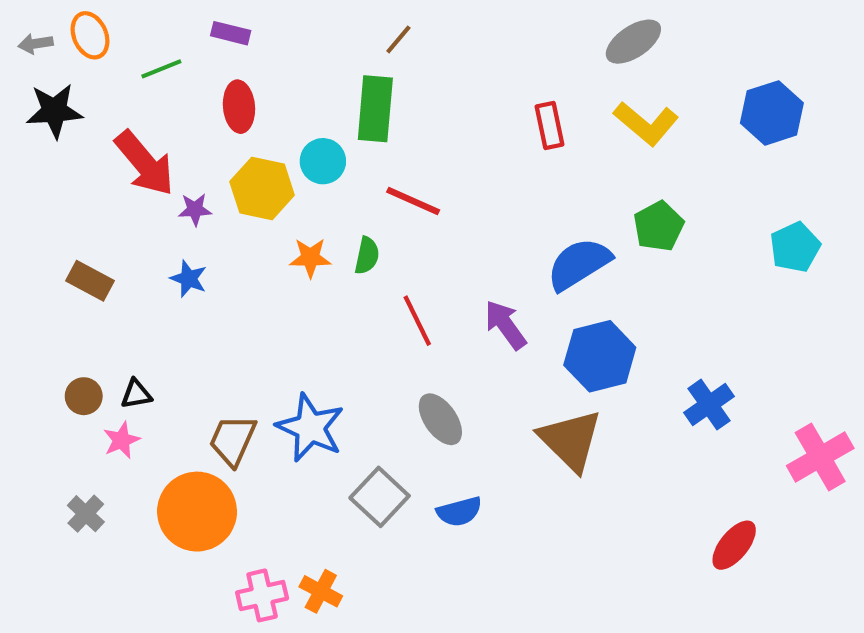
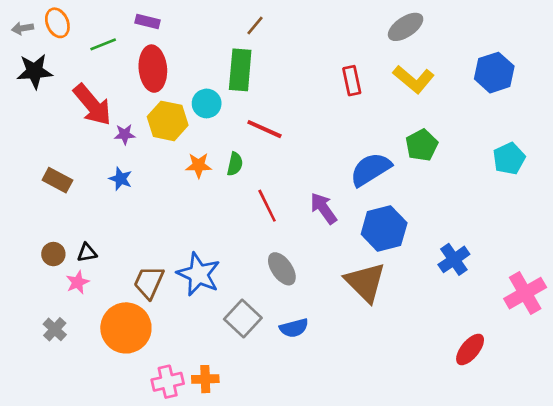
red ellipse: (239, 107) -> (153, 69), size x1.4
orange cross: (321, 591) -> (205, 379), turned -30

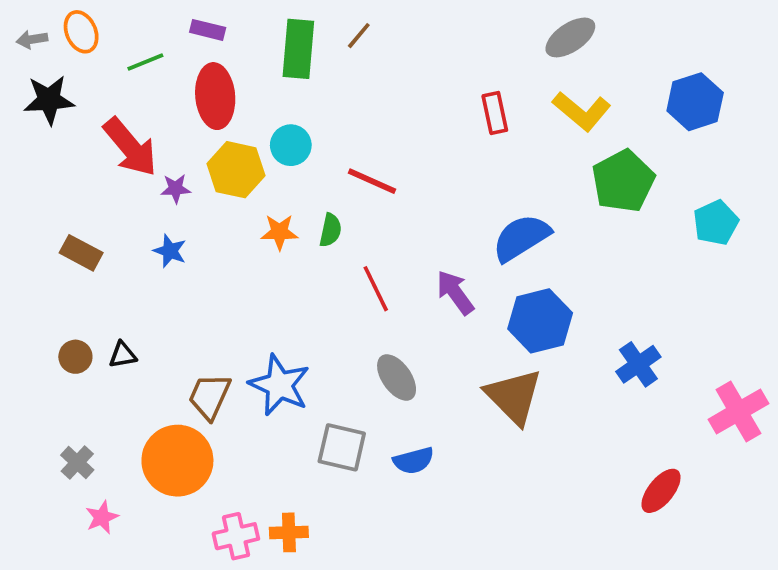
green rectangle: (240, 70) -> (298, 49), moved
green pentagon: (422, 145) -> (623, 181), moved, size x1.4
pink star: (78, 282) -> (102, 517), moved
gray square: (243, 319) -> (342, 447), turned -30

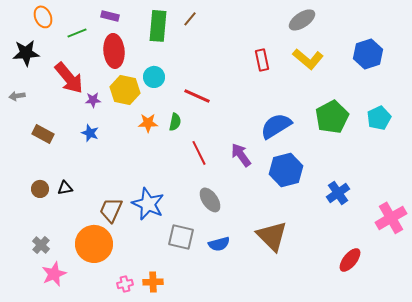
gray arrow: (32, 39) -> (17, 96), moved
green pentagon: (623, 181) -> (332, 117), moved
brown triangle: (514, 396) -> (272, 236), moved
pink star: (102, 517) -> (54, 274), size x1.4
pink cross: (236, 536) -> (125, 284), size x0.7

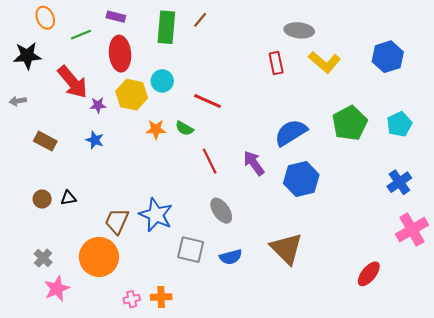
gray ellipse: (302, 20) -> (299, 30), moved, turned 40
green semicircle: (175, 122) -> (184, 128), turned 108
blue cross: (338, 193) -> (399, 182), moved

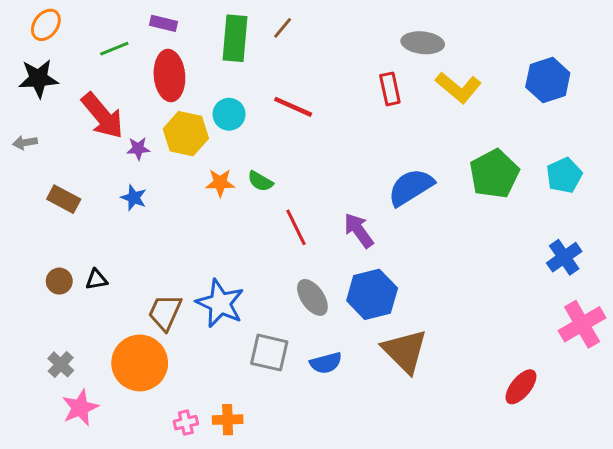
orange ellipse: (45, 18) -> (46, 25), moved, turned 60
red line: (208, 101) -> (293, 107), moved
blue hexagon: (301, 179) -> (372, 294), moved

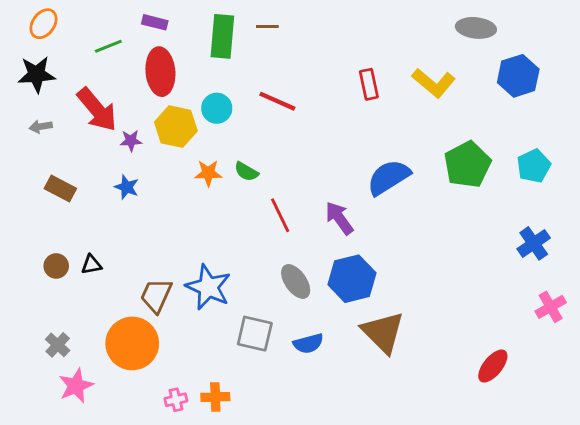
brown line: (283, 28) -> (267, 27), turned 50
gray ellipse: (423, 43) -> (476, 28), moved
gray arrow: (25, 143) -> (41, 127), moved
pink cross: (582, 324) -> (551, 307), size x0.7

